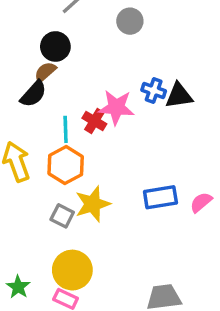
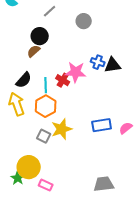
black semicircle: (33, 94) -> (24, 80), moved
yellow circle: (72, 270) -> (29, 167), moved

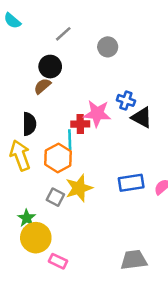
black triangle: (113, 65) -> (142, 117), moved, turned 36
black semicircle: (24, 80) -> (29, 124), turned -42
red cross: (63, 80) -> (80, 124), turned -32
cyan line: (46, 85) -> (70, 140), moved
green star: (18, 178) -> (27, 218), moved

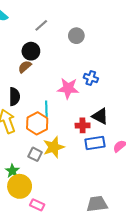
black triangle: (142, 117) -> (100, 116), moved
red cross: (80, 124) -> (83, 125), moved

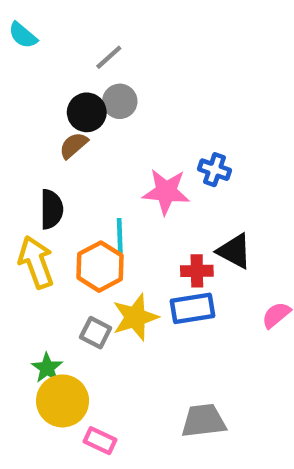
gray circle: (76, 36) -> (120, 101), moved
blue rectangle: (95, 143) -> (192, 308), moved
gray trapezoid: (97, 204) -> (204, 421), moved

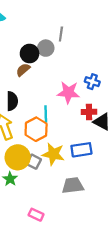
gray line: (109, 57) -> (61, 34), moved, turned -40
red cross: (197, 271) -> (89, 112), moved
yellow star: (135, 317) -> (53, 154), turned 30
yellow circle: (63, 401) -> (18, 157), moved
gray trapezoid: (204, 421) -> (73, 185), moved

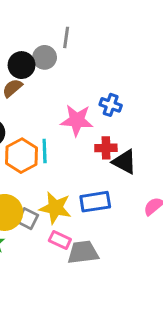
orange hexagon: (36, 129) -> (22, 156), moved
pink rectangle: (36, 215) -> (60, 240), moved

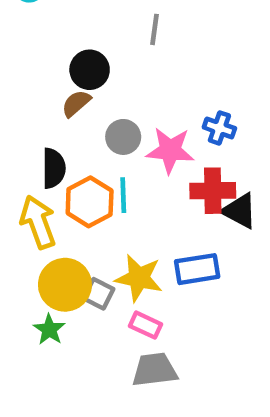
gray circle: (45, 57) -> (123, 137), moved
red cross: (106, 148) -> (213, 191), size x1.4
gray trapezoid: (83, 252) -> (155, 370), moved

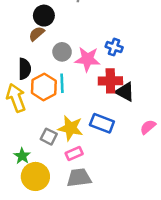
blue rectangle: (197, 269) -> (102, 123), turned 30
yellow circle: (65, 285) -> (35, 176), moved
pink rectangle: (146, 325) -> (74, 154), turned -49

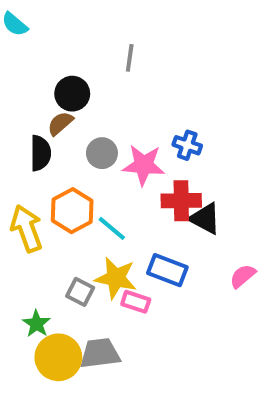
black semicircle: (25, 69) -> (40, 153), moved
cyan line: (62, 83) -> (112, 228), moved, turned -48
pink rectangle: (74, 154) -> (136, 302), moved, turned 42
gray trapezoid: (79, 178) -> (100, 353), moved

